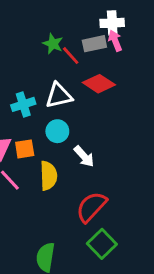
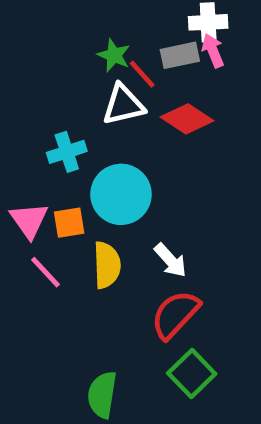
white triangle: (59, 96) -> (123, 105), moved
cyan circle: (57, 131) -> (121, 194), size x1.6
white arrow: (84, 156) -> (170, 260), moved

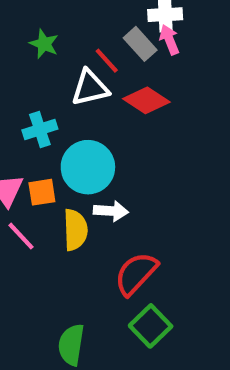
green star: (114, 55) -> (44, 44), moved
gray rectangle: (180, 55) -> (140, 44), turned 60
white arrow: (170, 260) -> (111, 211), moved, turned -44

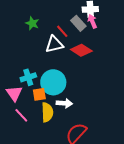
cyan cross: (40, 130) -> (28, 77), moved
orange square: (42, 192) -> (39, 94), moved

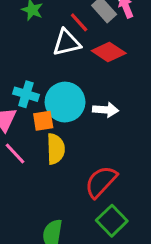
cyan cross: (28, 77) -> (26, 94), turned 35
white arrow: (64, 103) -> (106, 110), moved

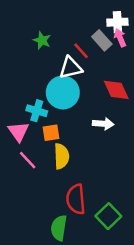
red diamond: (109, 52) -> (116, 90), moved, turned 32
cyan circle: (65, 102) -> (63, 92), moved
red semicircle: (101, 182) -> (76, 199), moved, turned -48

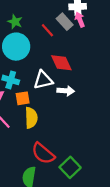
white triangle: (71, 68) -> (43, 80), moved
red diamond: (116, 90) -> (61, 63), moved
cyan circle: (63, 92) -> (16, 47), moved
red semicircle: (76, 199) -> (43, 153), turned -45

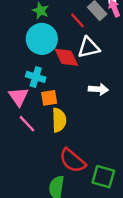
red diamond: (61, 63) -> (66, 57), moved
white triangle: (43, 80) -> (89, 47), moved
green square: (70, 167) -> (103, 177), turned -30

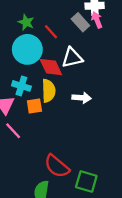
red line: (77, 20) -> (51, 32), moved
yellow semicircle: (59, 120) -> (49, 91), moved

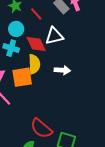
cyan circle: (27, 49) -> (16, 29), size x0.6
cyan cross: (21, 86) -> (11, 48), moved
orange square: (34, 106) -> (22, 77), size x1.5

